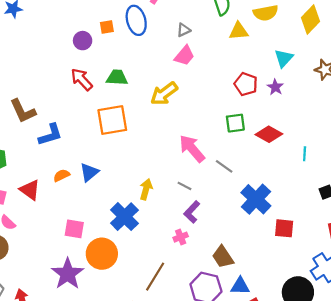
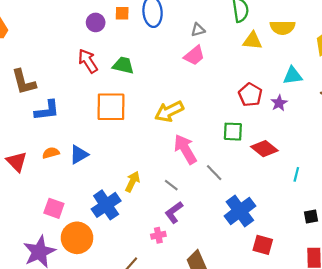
cyan triangle: (284, 58) -> (293, 76), turned 30
yellow arrow: (164, 94) -> (169, 111), moved

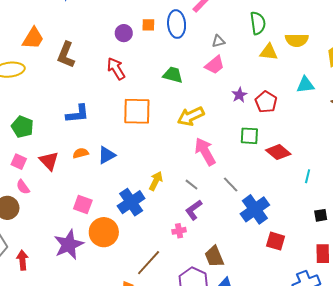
green trapezoid: (123, 65) -> (173, 75), moved
brown L-shape: (24, 82) -> (66, 55), moved, turned 36
purple star: (279, 103) -> (239, 95), moved
gray line: (214, 173) -> (231, 185), moved

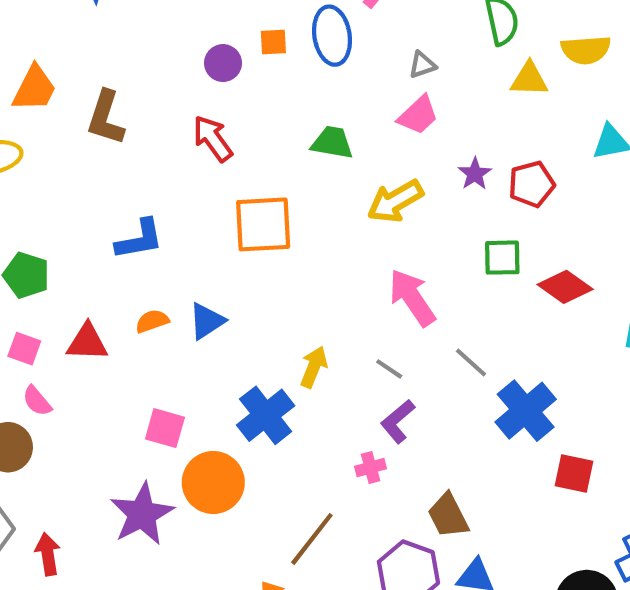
red pentagon: (266, 102) -> (532, 184), turned 30
yellow arrow: (191, 116) -> (395, 201), moved
red triangle: (49, 161) -> (87, 342), turned -40

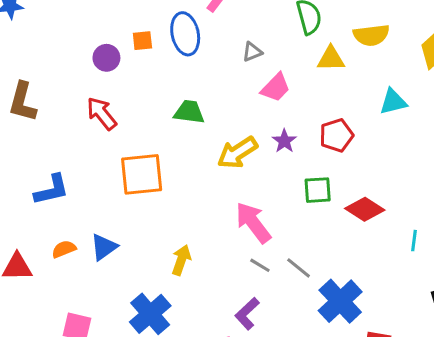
pink trapezoid: (418, 115) -> (276, 88), moved
purple star: (475, 174) -> (284, 141), moved
yellow arrow: (314, 367) -> (181, 260), moved
gray line: (389, 369) -> (260, 265), moved

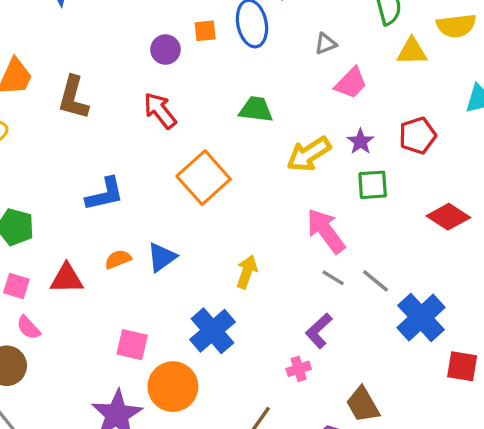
orange square: (142, 174) -> (204, 178), turned -36
green square: (318, 190) -> (373, 185), moved

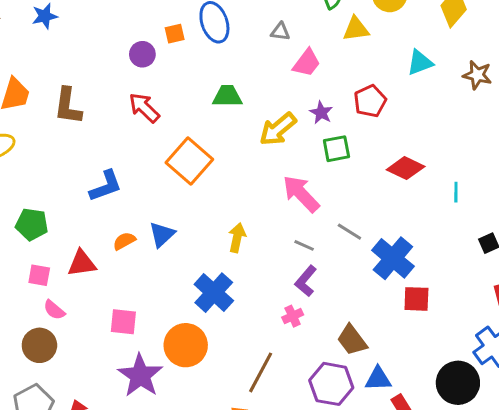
gray triangle: (325, 44) -> (280, 32), turned 36
gray line: (333, 278) -> (304, 245), moved
pink square: (132, 345) -> (123, 322), moved
red square: (462, 366) -> (416, 299), moved

